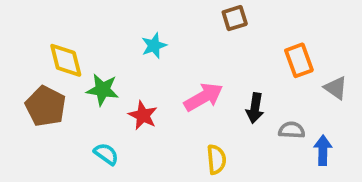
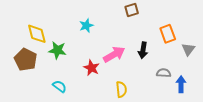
gray triangle: (336, 88) -> (188, 49), turned 32
black arrow: (255, 108) -> (143, 50), moved
red star: (143, 115) -> (91, 68), moved

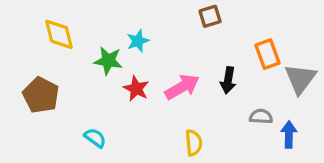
yellow diamond: (37, 34) -> (59, 34), moved
gray triangle: (188, 49) -> (300, 79), size x1.5
green star: (57, 50) -> (108, 61), moved
red star: (91, 68) -> (136, 89), moved

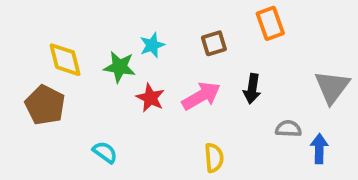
brown square: (210, 16) -> (214, 43), moved
yellow diamond: (59, 34) -> (65, 60), moved
orange rectangle: (268, 54) -> (270, 23), moved

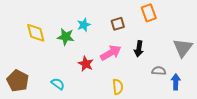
red star: (150, 98) -> (86, 64), moved
brown pentagon: (45, 105) -> (18, 81), moved

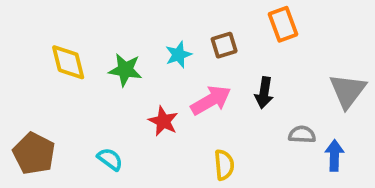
cyan star: (84, 25) -> (178, 55), moved

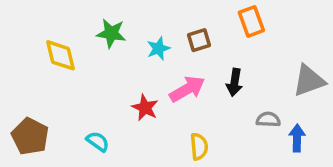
green star: (125, 70) -> (111, 33), moved
gray triangle: (348, 91) -> (309, 81), turned 33

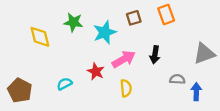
brown square: (199, 40) -> (134, 18), moved
cyan star: (158, 49) -> (105, 32), size x1.5
cyan semicircle: (98, 141) -> (64, 84), moved, turned -64
yellow semicircle: (199, 146) -> (126, 88), moved

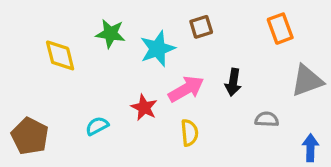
orange rectangle: (166, 14) -> (280, 29), moved
blue arrow: (196, 92) -> (310, 148), moved

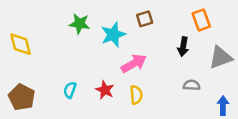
yellow diamond: (60, 55) -> (20, 44), moved
black arrow: (233, 82) -> (183, 47), moved
red star: (144, 108) -> (105, 90), moved
cyan semicircle: (97, 126) -> (70, 90), turned -42

